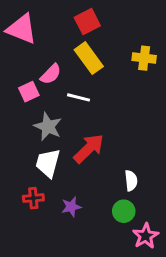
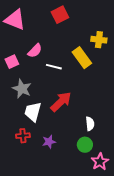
yellow rectangle: (89, 58) -> (82, 58), moved
pink square: (29, 92) -> (12, 62), moved
gray star: (48, 127) -> (22, 89), moved

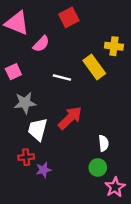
pink semicircle: (35, 51) -> (41, 44), moved
gray star: (22, 89) -> (25, 103), turned -30
purple star: (49, 142) -> (43, 170), moved

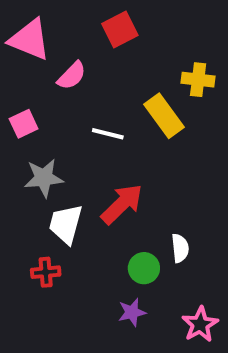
green circle: (98, 167) -> (144, 268), moved
purple star: (43, 170) -> (132, 312), moved

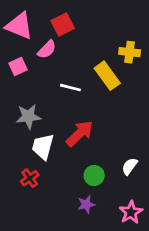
red square: (120, 29) -> (63, 24), moved
pink square: (24, 124) -> (18, 67), moved
white semicircle: (180, 248) -> (130, 166), moved, turned -138
red cross: (46, 272) -> (30, 178), turned -30

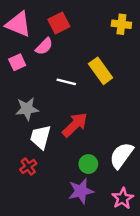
yellow cross: (130, 52) -> (121, 24), moved
white semicircle: (130, 166) -> (121, 155), size x1.6
purple star: (86, 204) -> (81, 191), size x1.5

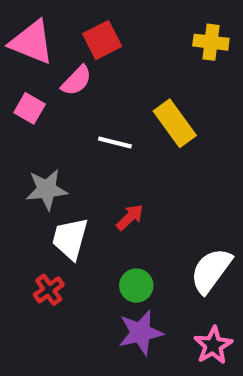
pink square: (17, 62) -> (30, 108), turned -35
red arrow: (75, 125) -> (130, 217), size x0.6
green circle: (88, 164) -> (136, 286), moved

